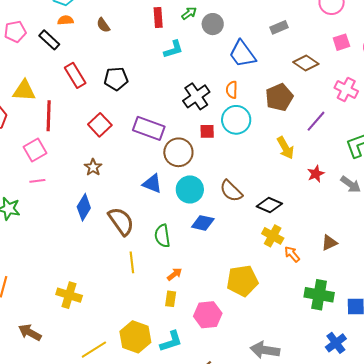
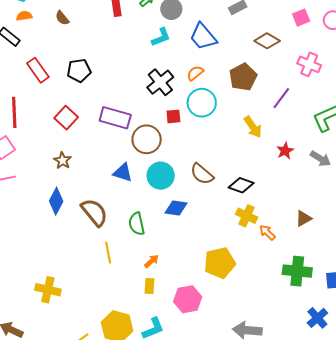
cyan L-shape: (173, 49) -> (161, 37), moved
orange semicircle: (232, 90) -> (195, 73), turned 54

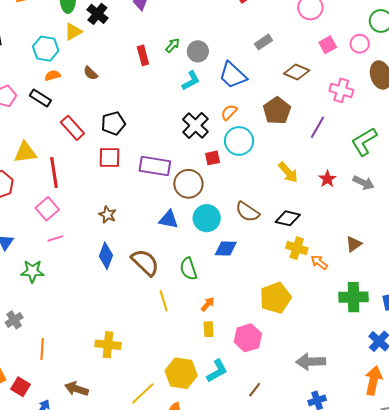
red square: (66, 118) -> (109, 158), moved, turned -35
yellow arrow: (253, 127) -> (288, 172), moved

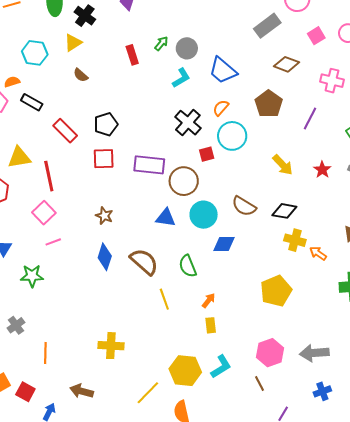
yellow triangle: (73, 32) -> (73, 43), moved
gray rectangle: (264, 42) -> (267, 26), moved, size x1.5
orange semicircle: (53, 75) -> (12, 82), moved
pink hexagon: (248, 338) -> (270, 353), moved
brown line: (255, 390) -> (260, 384), turned -63

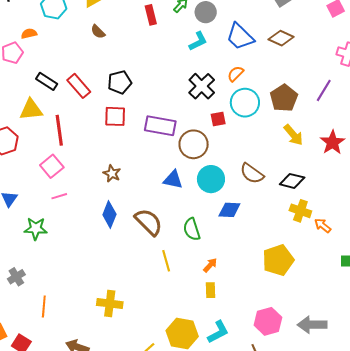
brown diamond: (286, 64) -> (281, 38), moved
black rectangle: (32, 102) -> (47, 81), moved
brown pentagon: (269, 104) -> (284, 98), moved
red star: (322, 170) -> (332, 142), size x1.4

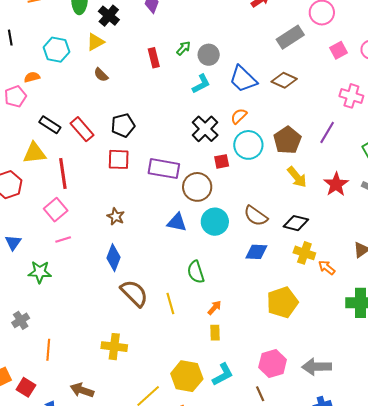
blue diamond: (229, 210) -> (256, 252), moved
brown semicircle: (149, 222) -> (134, 293), moved

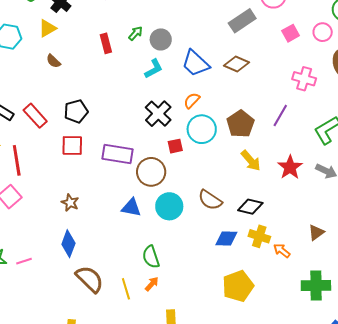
pink line: (63, 240) -> (24, 261), moved
blue diamond: (256, 252) -> (226, 238), moved
orange arrow: (214, 308) -> (152, 284), moved

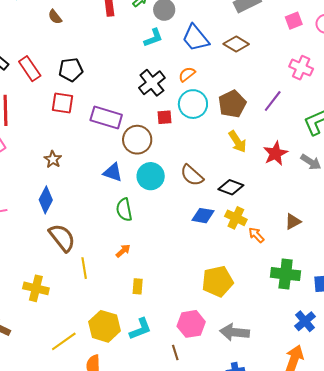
green semicircle: (151, 257) -> (124, 210), moved
yellow pentagon: (238, 286) -> (217, 281), moved
yellow line: (126, 289) -> (84, 268), moved

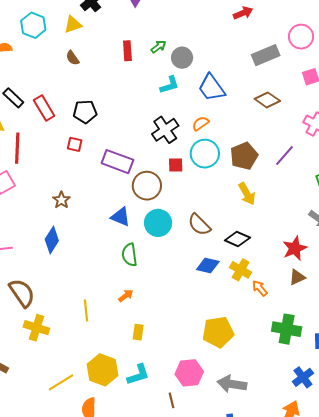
brown diamond: (236, 44) -> (267, 100), moved
red square: (62, 103) -> (75, 144), size x0.7
red star: (275, 153) -> (295, 248), moved
brown semicircle: (62, 238) -> (22, 293), moved

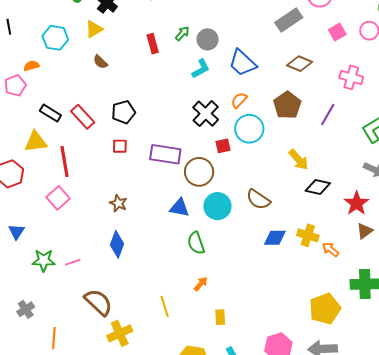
brown pentagon: (244, 156) -> (287, 105), moved
black diamond: (237, 239) -> (318, 187), moved
yellow cross: (36, 328) -> (120, 333), turned -30
yellow pentagon: (218, 332) -> (325, 309), moved

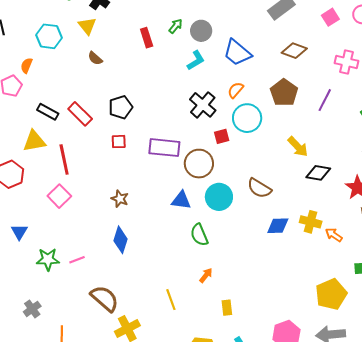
yellow triangle: (94, 29) -> (87, 26), turned -36
orange semicircle: (31, 66) -> (27, 65), turned -49

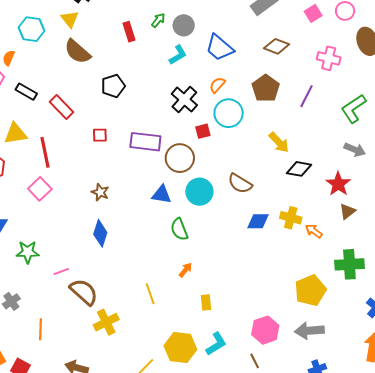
brown semicircle: (95, 58) -> (77, 52), size x1.8
black pentagon: (121, 107) -> (113, 86), moved
black rectangle: (48, 112) -> (26, 92), moved
pink line: (77, 260) -> (61, 271), moved

